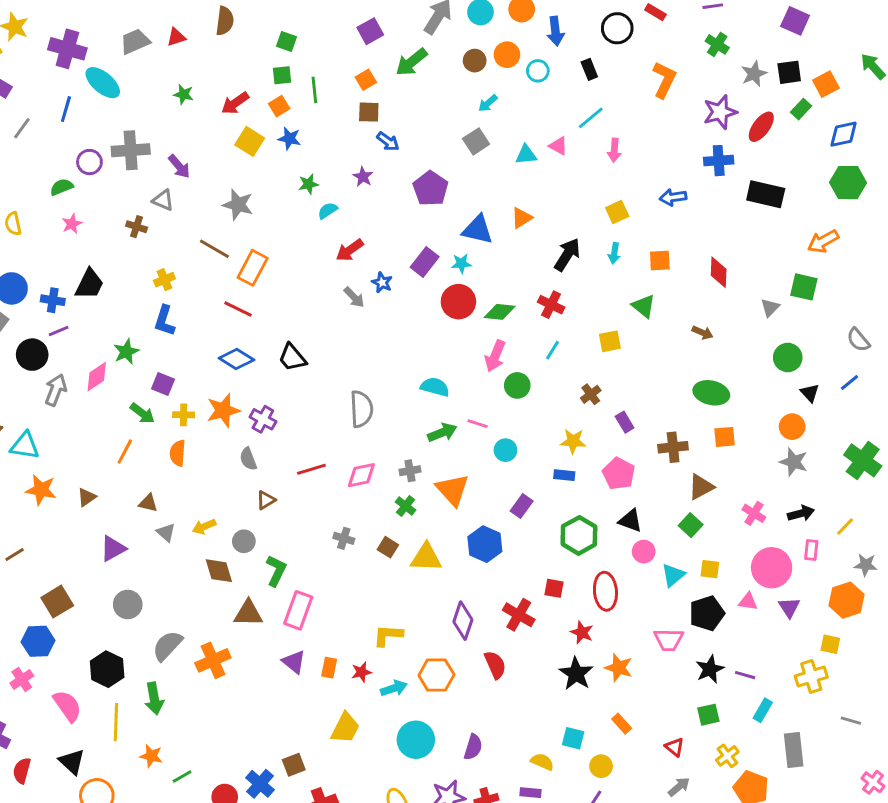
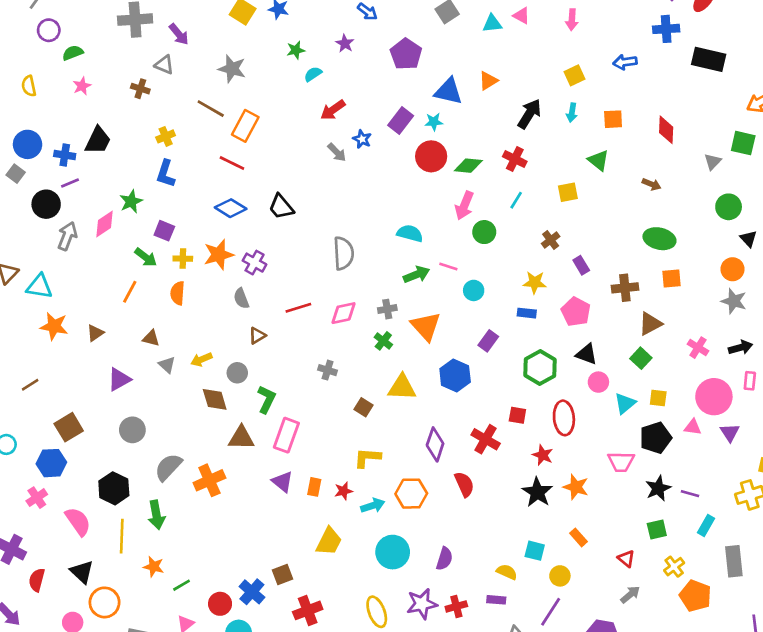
purple circle: (89, 162) -> (49, 30), moved
brown square: (388, 547) -> (363, 407), moved

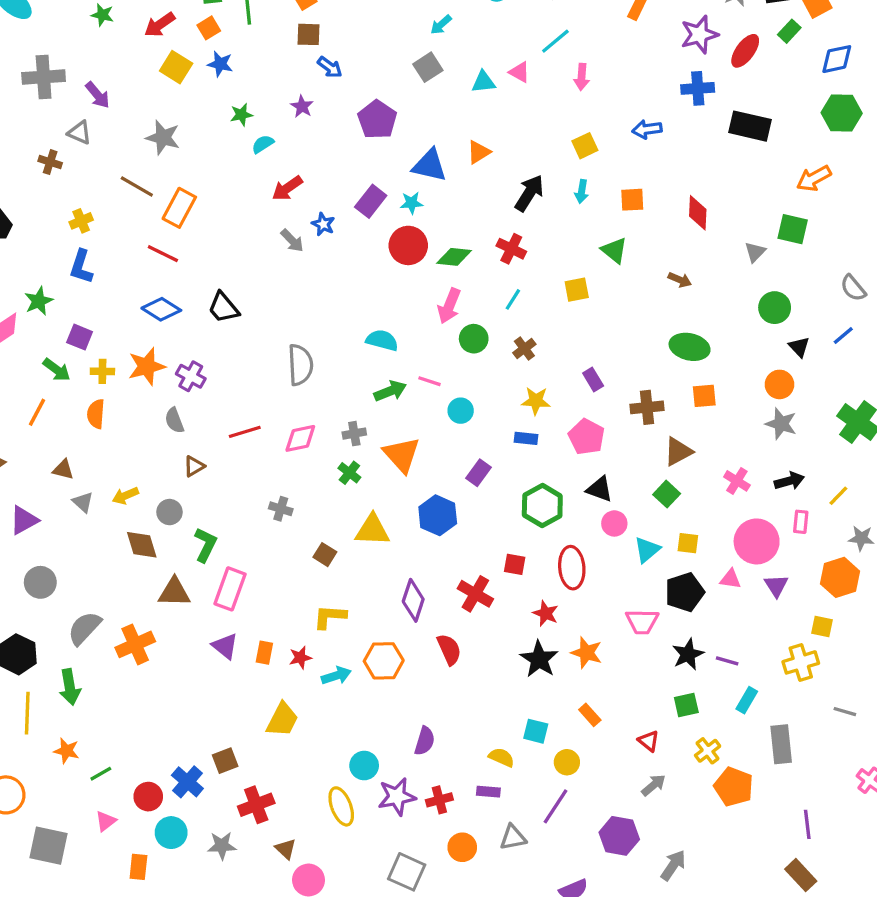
brown cross: (551, 240) -> (524, 348), moved
cyan circle: (393, 552) -> (364, 766), moved, size x0.7

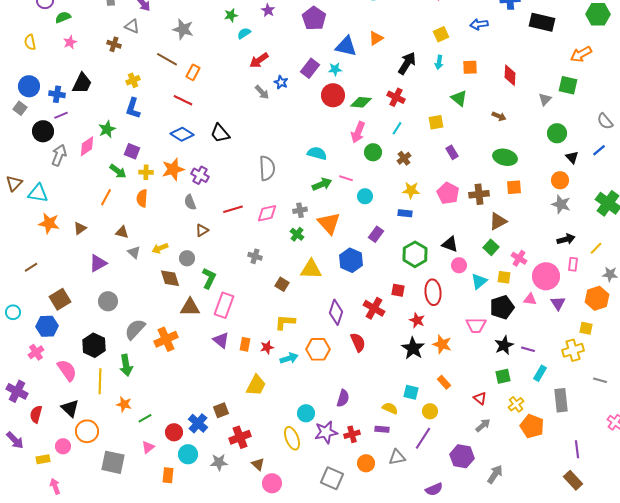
orange rectangle: (179, 208) -> (193, 72), size x0.7
purple rectangle: (593, 380) -> (452, 152), moved
pink pentagon: (587, 437) -> (448, 193), moved
pink cross: (737, 481) -> (519, 258), moved

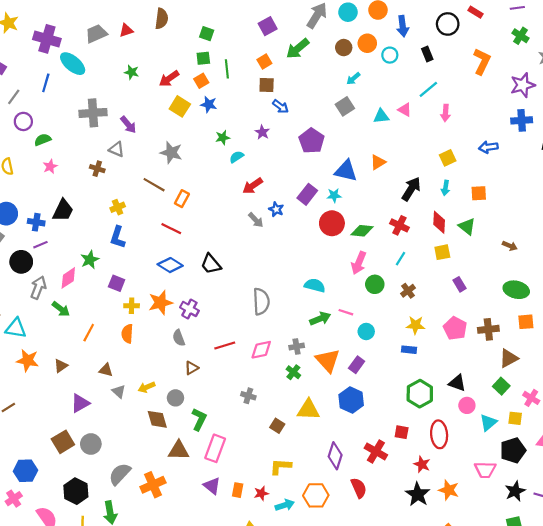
red diamond: (510, 75) -> (439, 222), moved
green arrow: (118, 171) -> (61, 309), moved
purple rectangle: (376, 234) -> (357, 365), moved
brown square: (60, 299) -> (63, 442), moved

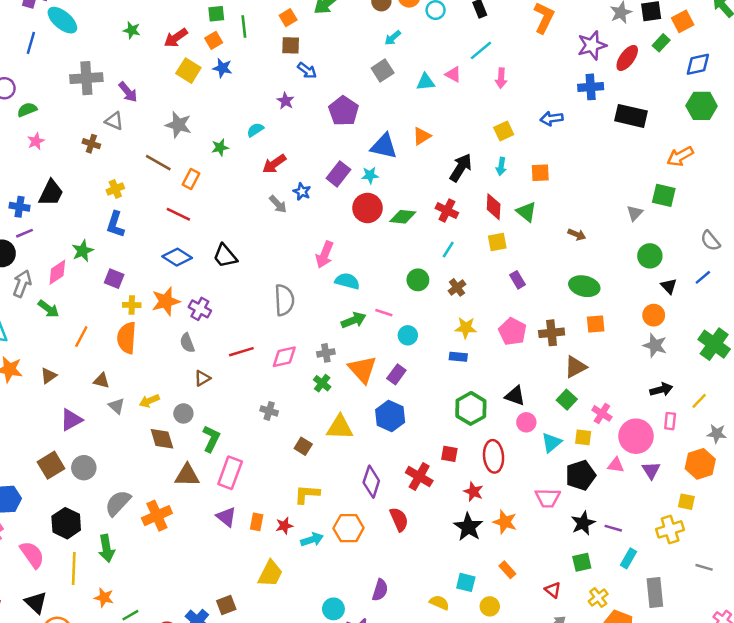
green star: (223, 138) -> (220, 147), moved
pink arrow: (359, 263) -> (325, 255), moved
orange semicircle: (127, 334) -> (127, 338), size x1.4

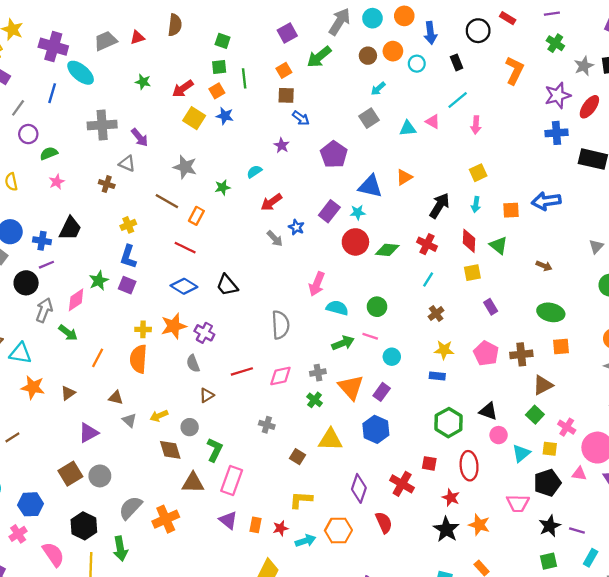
blue arrow: (552, 118) -> (546, 201), moved, size x1.4
purple square: (114, 279) -> (127, 285), moved
green circle: (418, 280) -> (377, 307), moved

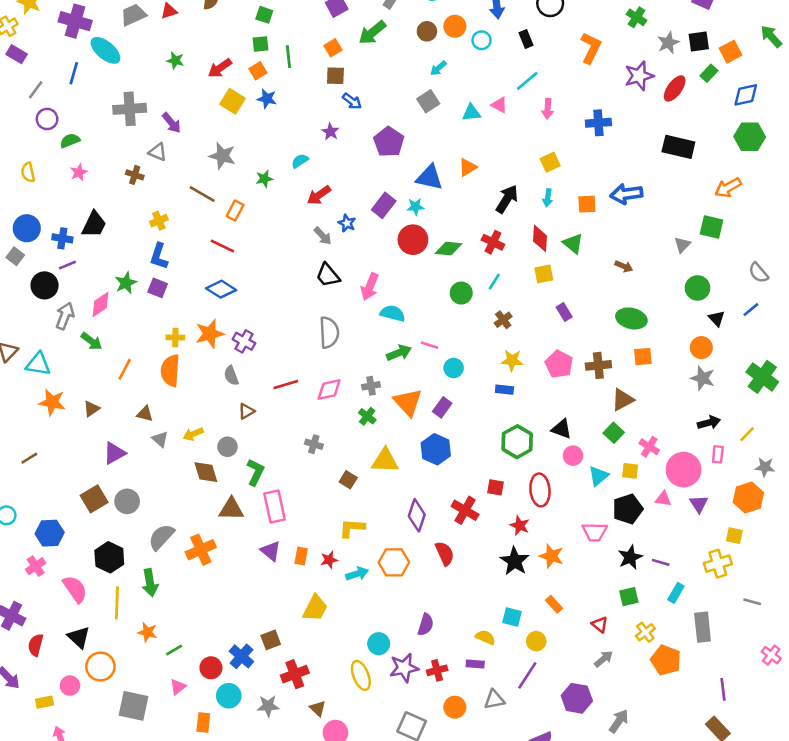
blue cross: (556, 133) -> (598, 123), moved
black trapezoid: (227, 285) -> (328, 275), moved
green circle: (377, 307) -> (461, 293), moved
pink rectangle: (232, 480) -> (274, 506), turned -32

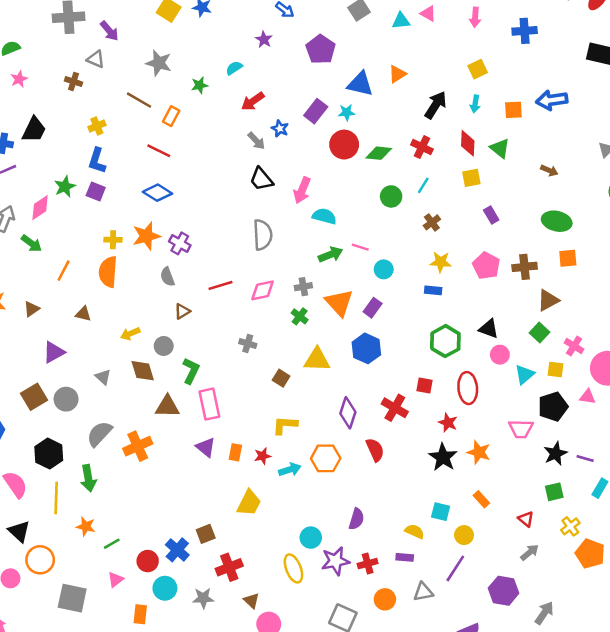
gray triangle: (160, 439) -> (103, 377), moved

